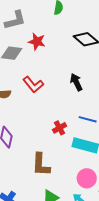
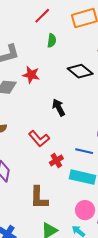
black arrow: (76, 82) -> (59, 107), moved
red L-shape: (33, 84) -> (39, 139), moved

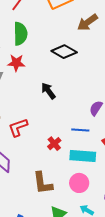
green semicircle: (52, 41) -> (20, 34), moved, size x1.6
red L-shape: (39, 139) -> (18, 127), moved, turned 120
pink circle: (85, 210) -> (79, 183), moved

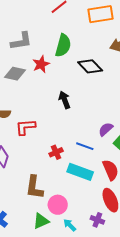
green semicircle: (20, 34) -> (63, 45), moved
red star: (16, 63) -> (41, 64), turned 30
pink circle: (79, 183) -> (58, 205), moved

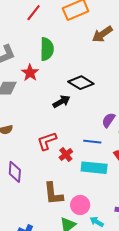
black diamond: (90, 66) -> (81, 83), moved
black arrow: (64, 100) -> (61, 102), turned 96
red L-shape: (26, 127) -> (47, 141), moved

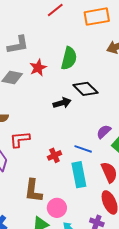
green semicircle: (47, 49) -> (69, 58), moved
red L-shape: (47, 141) -> (20, 139), moved
cyan rectangle: (94, 168) -> (79, 175), turned 60

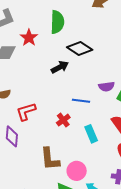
purple semicircle: (104, 132) -> (107, 87), turned -133
blue line: (83, 149) -> (81, 101), moved
cyan rectangle: (79, 175) -> (91, 134), size x0.7

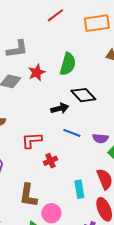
blue line: (81, 101) -> (72, 133), moved
red L-shape: (26, 112) -> (32, 140), moved
cyan rectangle: (91, 134) -> (79, 189), moved

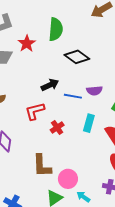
black arrow: (60, 108) -> (50, 85), moved
purple semicircle: (100, 138) -> (94, 91), moved
cyan rectangle: (79, 189) -> (89, 123), moved, turned 36

